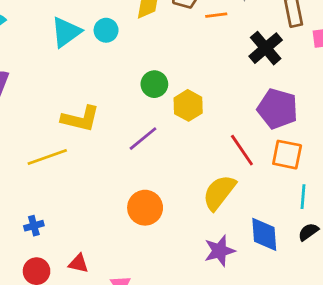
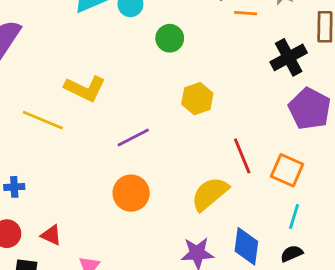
green circle: (154, 84) -> (170, 38), moved
purple pentagon: (277, 109) -> (310, 109), moved
purple line: (143, 139) -> (133, 137), moved
yellow line: (47, 157) -> (43, 120), turned 30

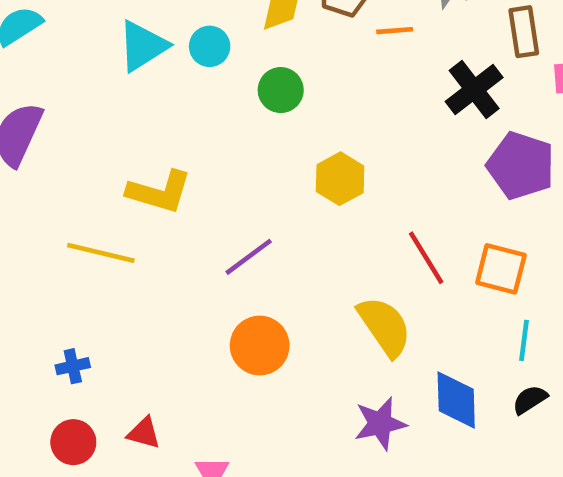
yellow semicircle: (210, 194) -> (384, 326), turned 105

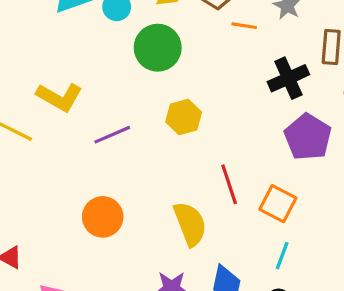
green circle: (281, 90) -> (158, 48), size x1.5
purple line: (249, 257) -> (112, 135), moved

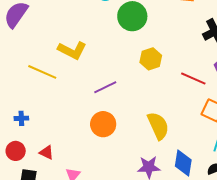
purple line: (112, 135) -> (105, 87), moved
red line: (229, 184) -> (193, 79), moved, turned -45

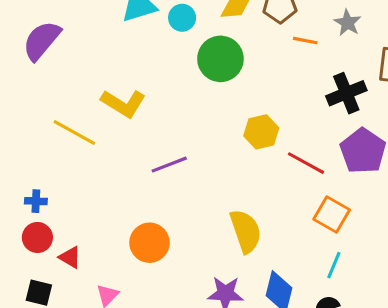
yellow hexagon: (151, 59) -> (261, 132), moved
orange circle: (103, 124) -> (149, 243), moved
red circle: (16, 151) -> (37, 237), moved

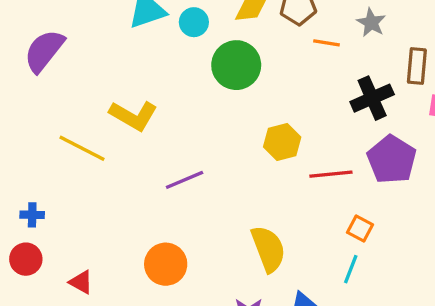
red line: (306, 163) -> (331, 174), turned -33
blue cross: (36, 201) -> (32, 215), moved
orange square: (332, 215) -> (360, 229), size x0.7
red circle: (37, 237) -> (26, 259), moved
cyan line: (334, 265) -> (351, 269), moved

